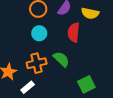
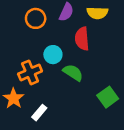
cyan circle: (39, 33) -> (53, 55), moved
orange cross: (37, 63) -> (30, 72), moved

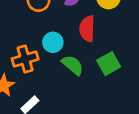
green square: (108, 97) -> (109, 64), moved

